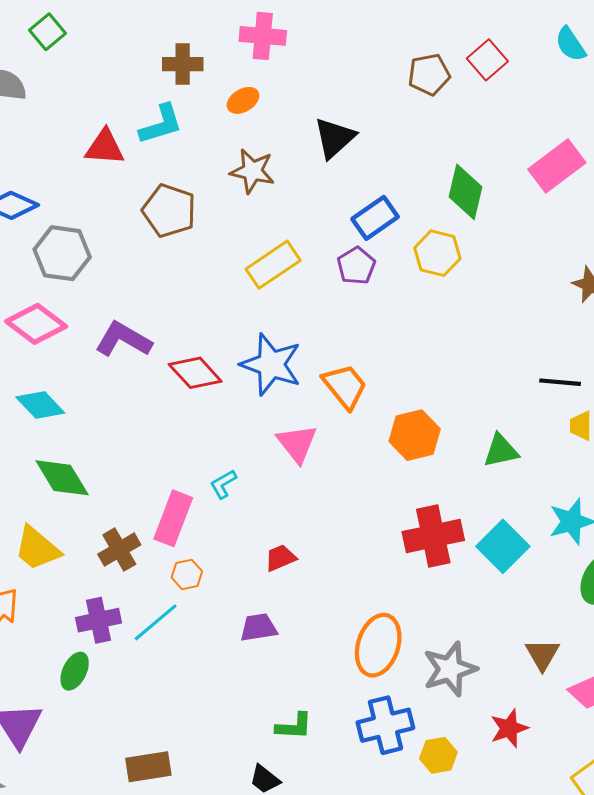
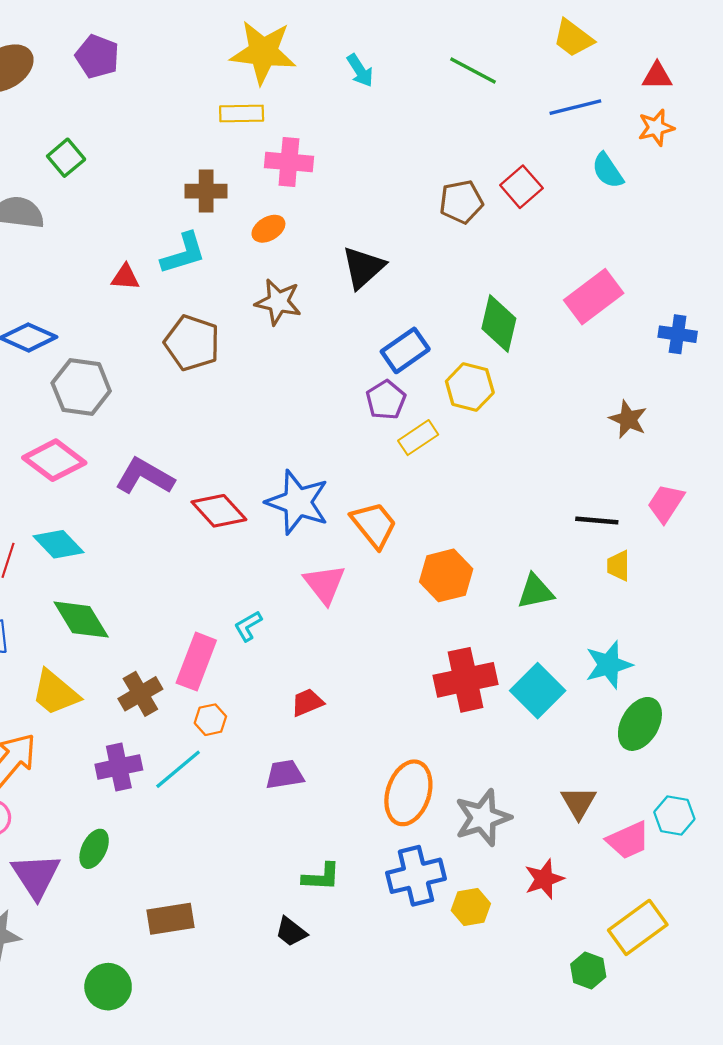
red triangle: (105, 147) -> (125, 277), size x0.7
yellow rectangle: (273, 265) -> (418, 438), moved, size x0.7
green ellipse: (75, 671) -> (94, 849), moved

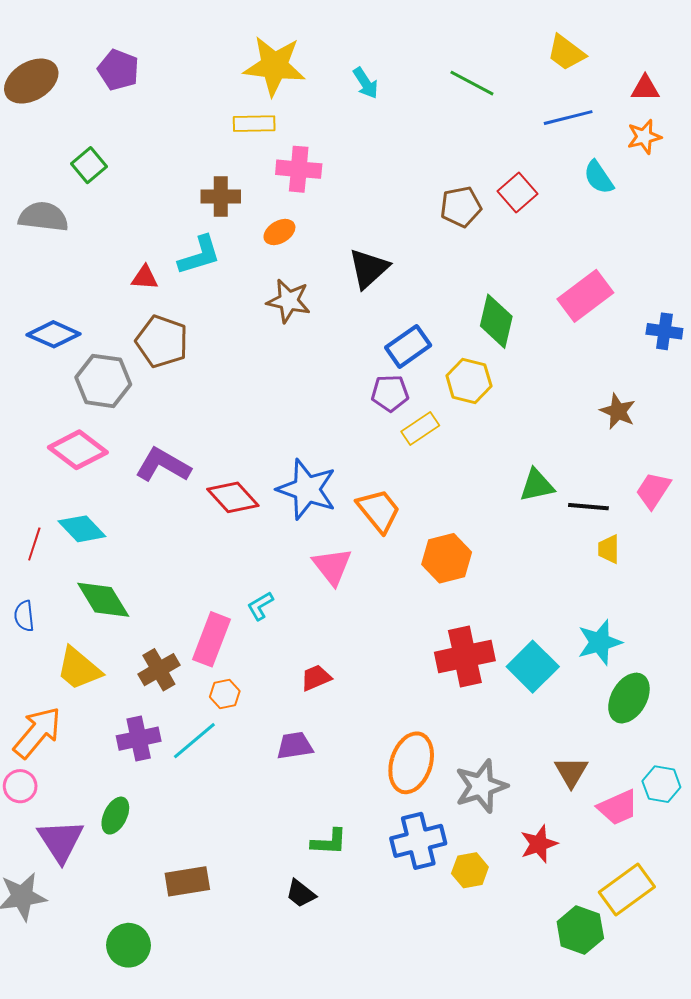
brown pentagon: (192, 343) -> (162, 341), moved
purple pentagon: (386, 400) -> (390, 393), turned 30
green triangle: (535, 592) -> (537, 485), moved
green hexagon: (588, 971) -> (580, 930), size x1.4

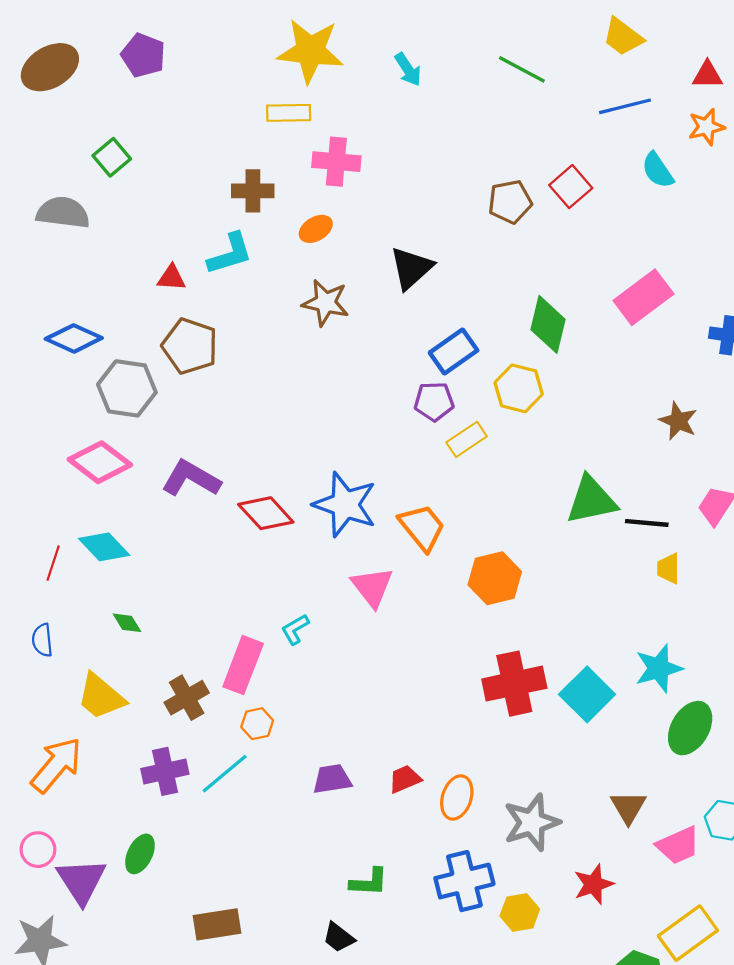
green triangle: (537, 485) -> (591, 500), size x1.4
green diamond: (103, 600) -> (127, 623), size x0.5
red trapezoid: (316, 678) -> (405, 779), moved
orange ellipse: (411, 763) -> (457, 797), size x0.7
pink circle: (20, 786) -> (38, 850), moved

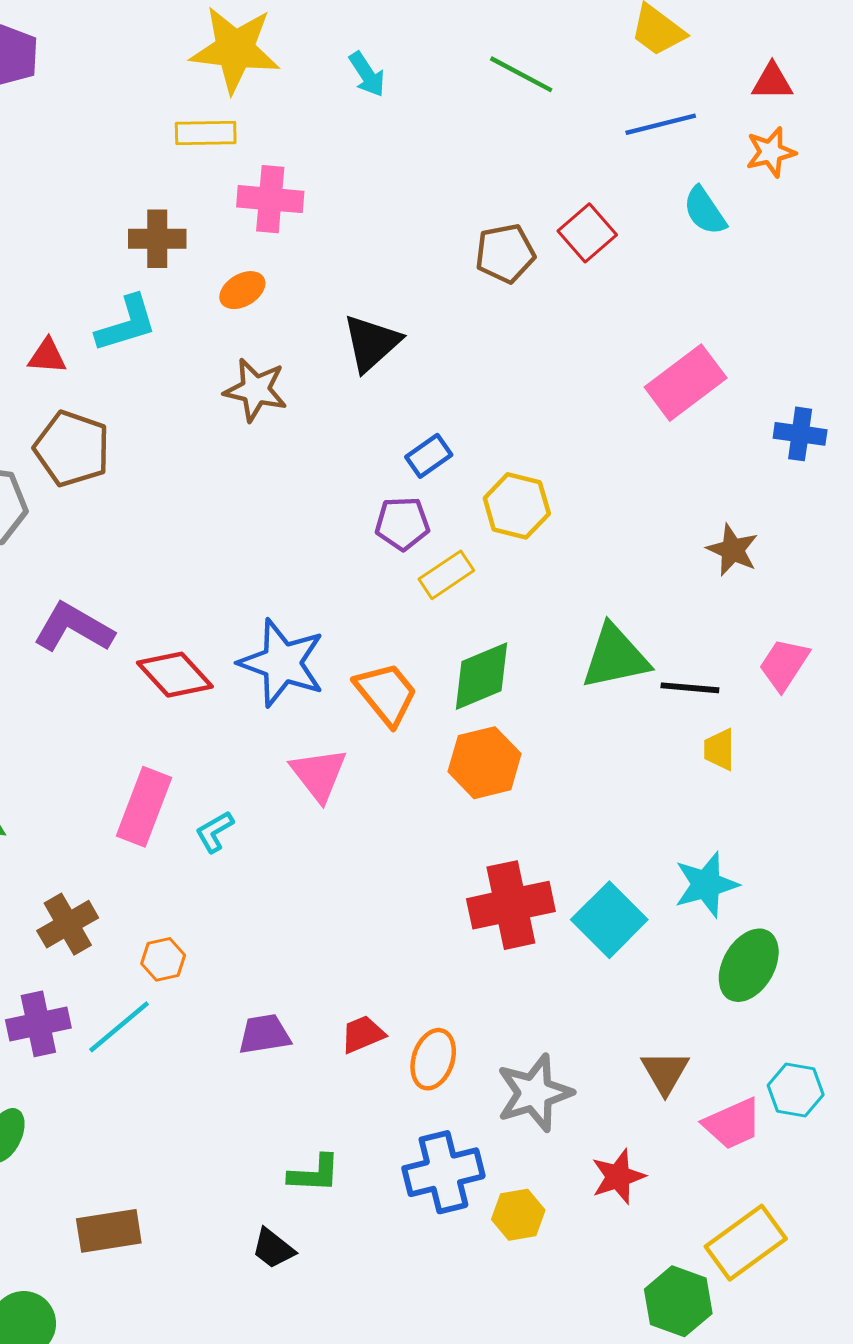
green diamond: (548, 324) -> (482, 676), moved, turned 54
blue rectangle: (454, 352) -> (429, 456), size x0.7
pink rectangle: (243, 665) -> (144, 807), moved

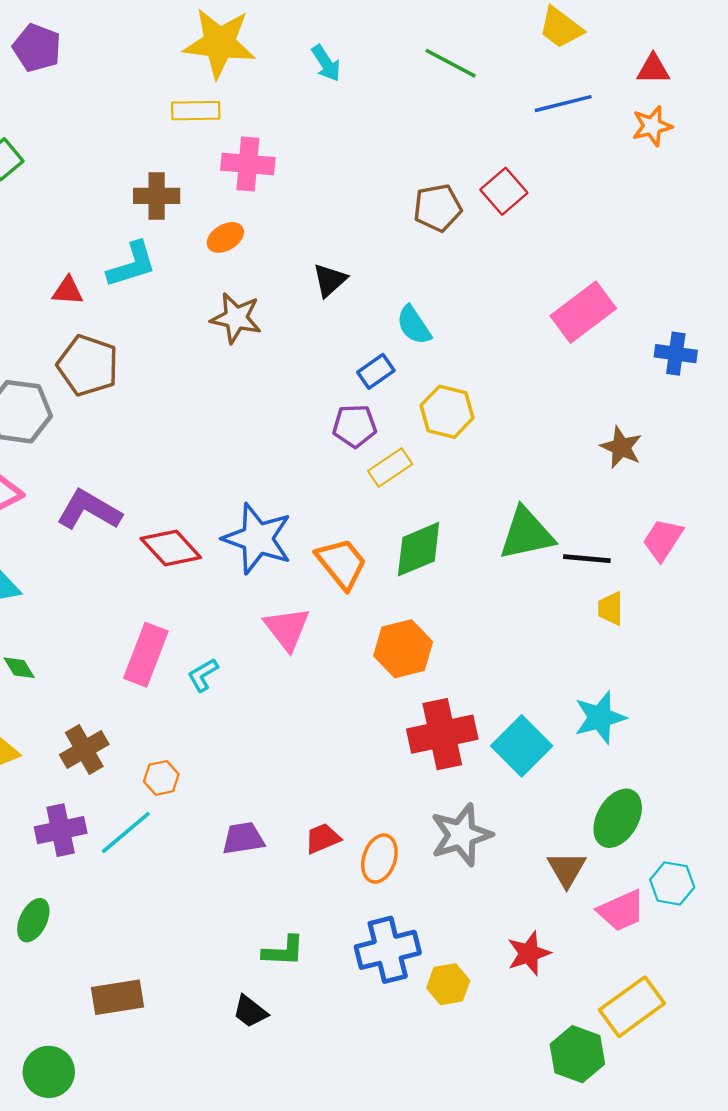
cyan semicircle: (705, 211) -> (414, 325), moved
black triangle: (372, 343) -> (330, 280), size x0.7
orange hexagon: (485, 763) -> (403, 649), moved
green ellipse: (749, 965) -> (618, 818), moved
gray star: (534, 1093) -> (461, 835), moved

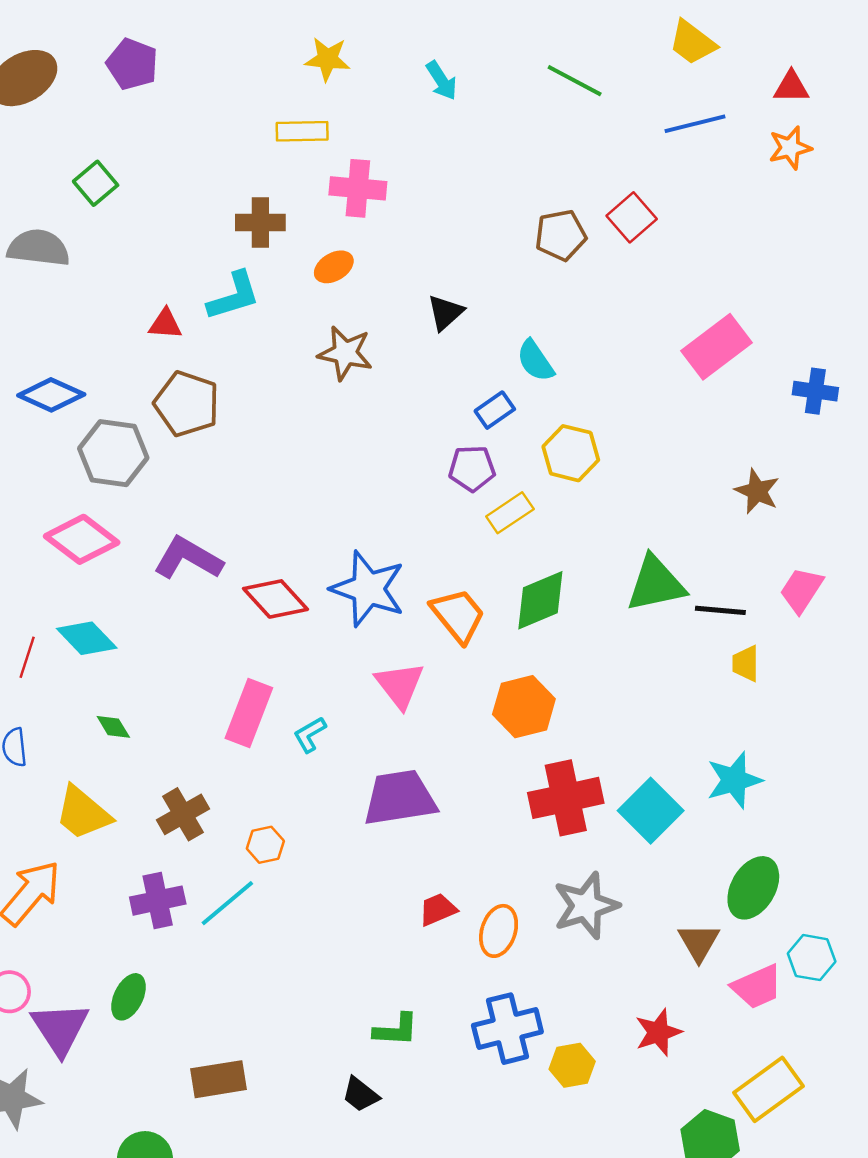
yellow star: (219, 43) -> (327, 59), size x0.6
purple trapezoid: (243, 838) -> (400, 798), moved, size x1.6

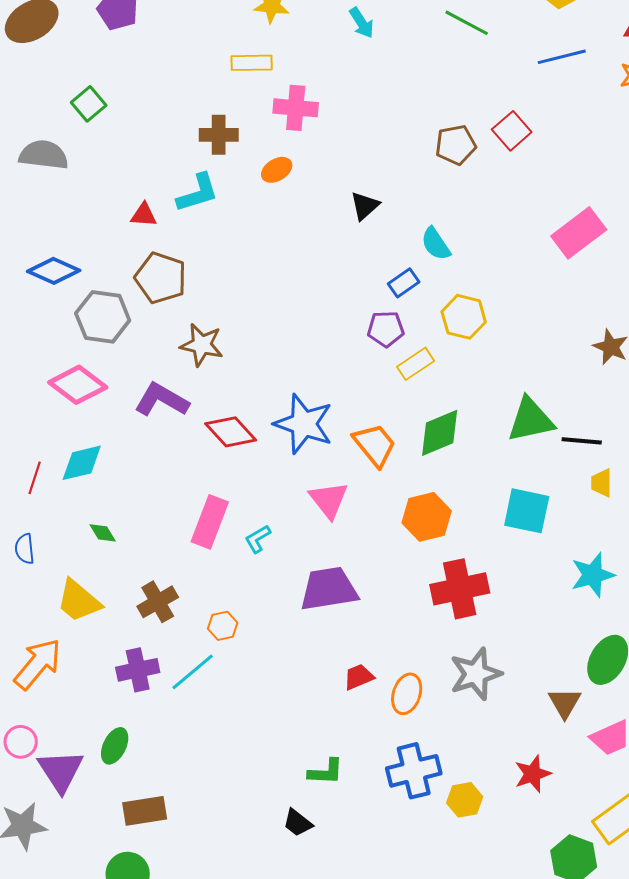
brown star: (345, 353) -> (202, 345), moved
cyan diamond: (87, 638) -> (82, 463), turned -60
cyan square: (651, 811) -> (527, 511), moved, turned -33
brown rectangle: (218, 1079) -> (145, 811), moved

